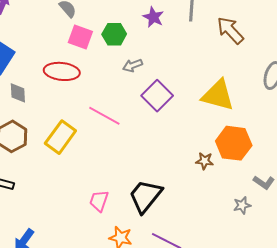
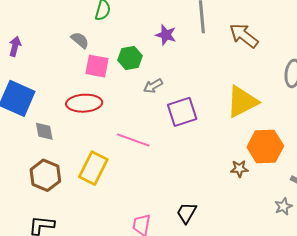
yellow triangle: (218, 95) -> (242, 102), turned -33
purple square: (157, 96) -> (182, 112), turned 36
black trapezoid: (145, 196) -> (187, 213), size x0.6

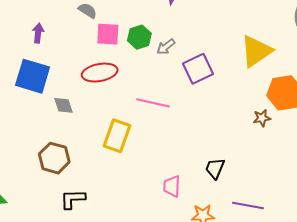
purple arrow: (15, 46) -> (38, 33), moved
green hexagon: (130, 58) -> (139, 37), moved
brown hexagon: (45, 175) -> (54, 158), moved

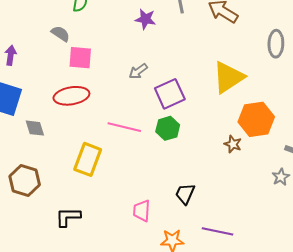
green hexagon: (139, 37) -> (168, 128), moved
brown star: (262, 118) -> (233, 144), turned 30
black L-shape: (73, 199) -> (68, 217), moved

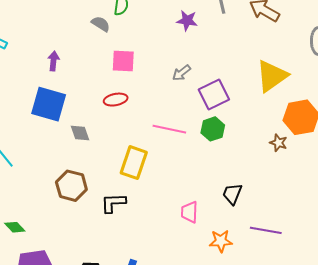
gray semicircle: (60, 34) -> (101, 24), moved
red ellipse: (71, 96) -> (116, 100), size x0.7
black L-shape: (68, 217) -> (113, 203), moved

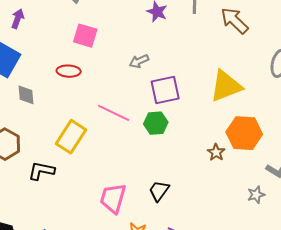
pink trapezoid: (189, 212) -> (113, 198), size x1.4

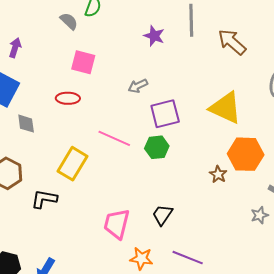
yellow triangle: (226, 86) -> (226, 108), turned 48

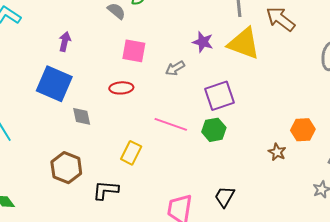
purple star: (154, 36) -> (203, 42), moved
gray arrow: (138, 86) -> (175, 68), moved
yellow triangle: (226, 108) -> (244, 43), moved
orange hexagon: (246, 154) -> (303, 130), size x0.7
yellow rectangle: (73, 164) -> (131, 153), size x0.7

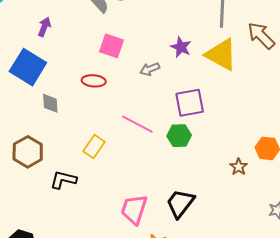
black trapezoid: (225, 197) -> (180, 203), size x1.4

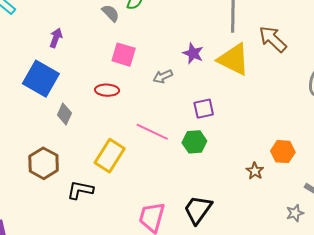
gray diamond: (50, 103) -> (64, 114), turned 30
purple square: (190, 103) -> (204, 109), size x0.7
yellow rectangle: (94, 146) -> (110, 156), size x1.4

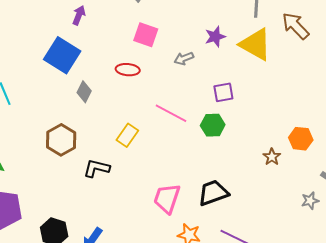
purple star: (193, 53) -> (215, 37), turned 30
yellow rectangle: (110, 156) -> (127, 135), size x0.7
black trapezoid: (198, 210) -> (213, 193), turned 32

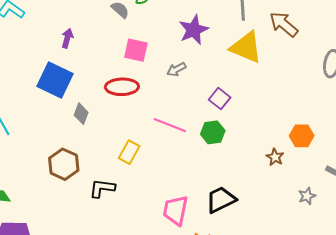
purple star: (215, 37) -> (194, 30), moved, size x1.4
red ellipse: (128, 70) -> (122, 87), size x1.4
purple square: (223, 92) -> (220, 99), turned -35
gray star: (310, 201) -> (307, 196), moved

